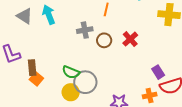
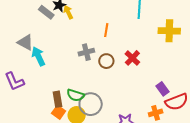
cyan arrow: (49, 15) -> (38, 56), moved
brown rectangle: (32, 68) -> (58, 99), moved
orange square: (36, 79) -> (59, 112), moved

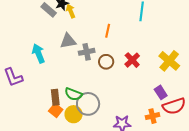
yellow cross: (169, 31) -> (169, 61), moved, turned 35
gray triangle: (25, 42) -> (68, 41), moved, turned -42

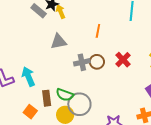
gray cross: (87, 52) -> (82, 62), moved
cyan arrow: (38, 53) -> (28, 77), moved
orange square: (56, 110) -> (30, 112), moved

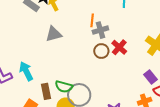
gray cross: (82, 62) -> (100, 30), moved
brown circle: (97, 62) -> (101, 51), moved

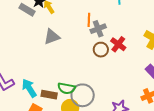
cyan arrow: (26, 71) -> (29, 88), moved
brown rectangle: (46, 91) -> (49, 95), turned -63

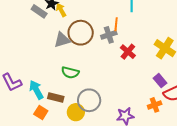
orange line: (89, 20) -> (116, 24), moved
brown circle: (101, 50) -> (81, 33), moved, size x1.6
green semicircle: (67, 88) -> (70, 72), moved

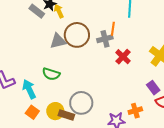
green semicircle: (70, 72) -> (51, 74), moved
brown rectangle: (56, 97) -> (66, 115), moved
orange cross: (155, 105) -> (135, 111), moved
yellow circle: (76, 112) -> (55, 111), moved

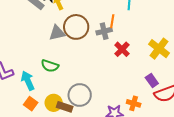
orange cross: (135, 111) -> (134, 103), turned 32

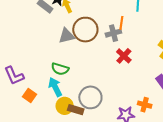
red cross: (122, 49) -> (124, 56), moved
cyan arrow: (28, 81) -> (55, 87), moved
orange square: (31, 104) -> (29, 95), moved

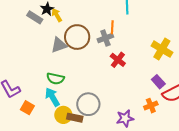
orange cross: (145, 105) -> (151, 106), moved, turned -32

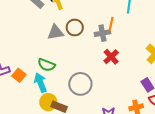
brown circle: (77, 37) -> (75, 27), size x0.7
gray circle: (88, 104) -> (80, 84), moved
orange square: (27, 108) -> (19, 75), moved

